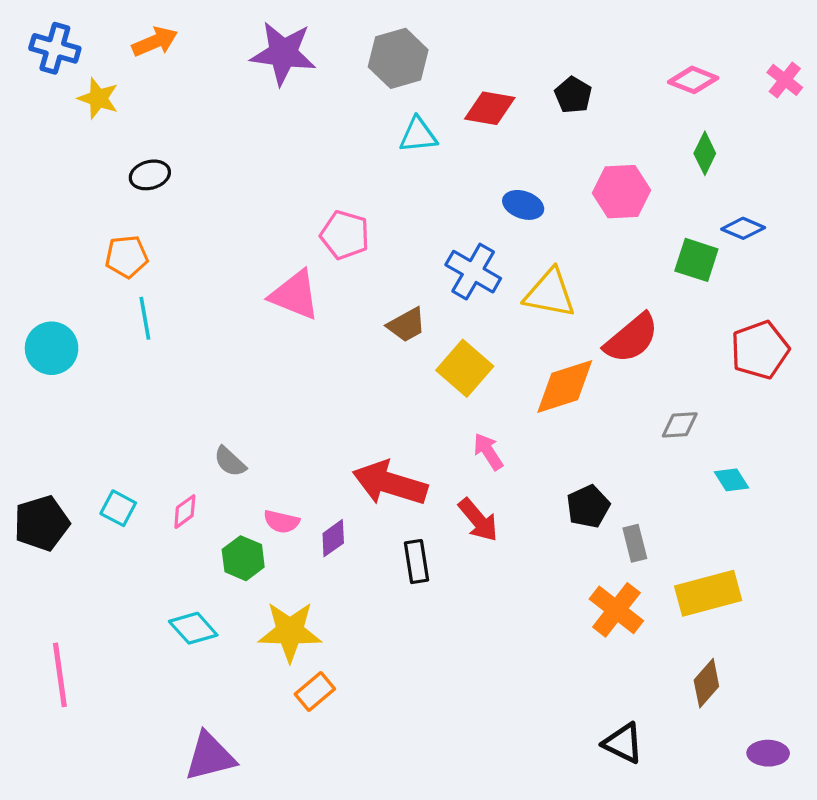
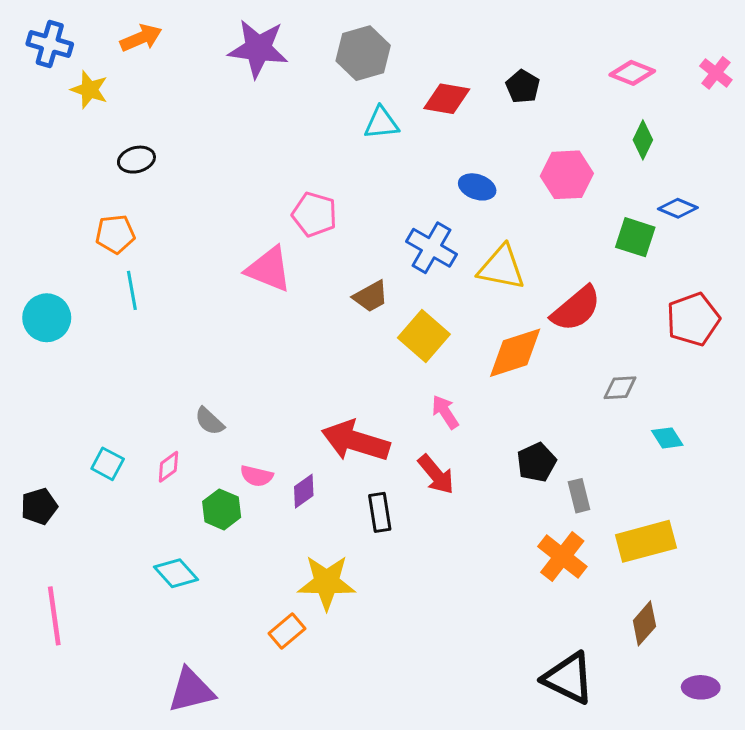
black pentagon: (42, 523) -> (39, 506), moved, size x0.7
yellow star: (290, 632) -> (327, 582), moved
black triangle: (623, 743) -> (568, 678), size x1.4

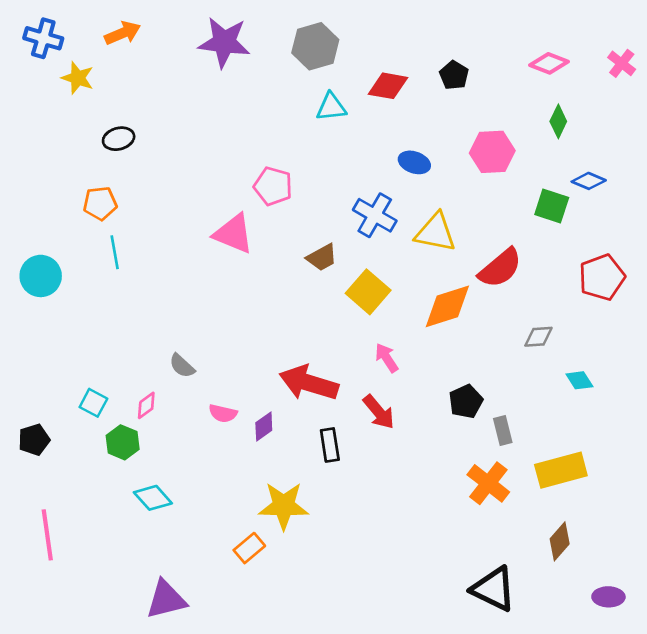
green hexagon: (222, 509) -> (123, 442), moved

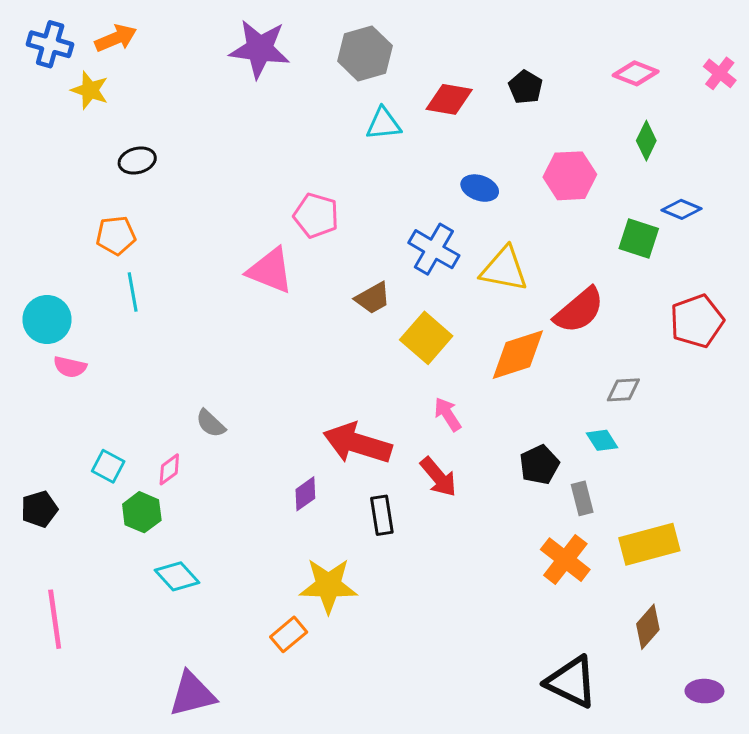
orange arrow: (123, 33) -> (116, 38), moved
cyan diamond: (579, 380) -> (602, 440), moved
pink semicircle: (223, 413) -> (70, 367), moved

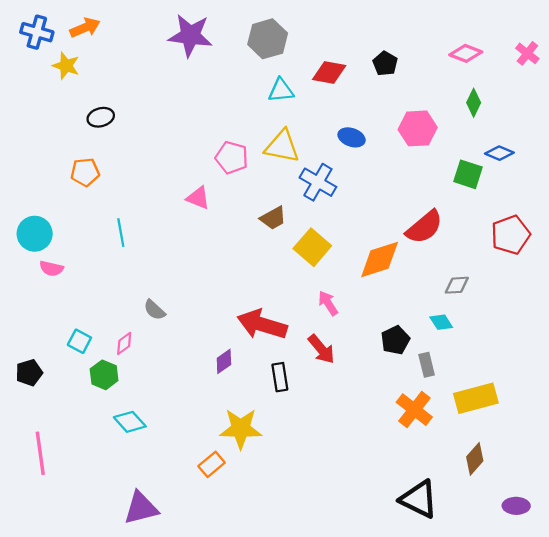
yellow triangle: (504, 269) -> (282, 146), moved
pink triangle: (270, 271) -> (198, 198), size x0.7
cyan line: (133, 292) -> (121, 233), moved

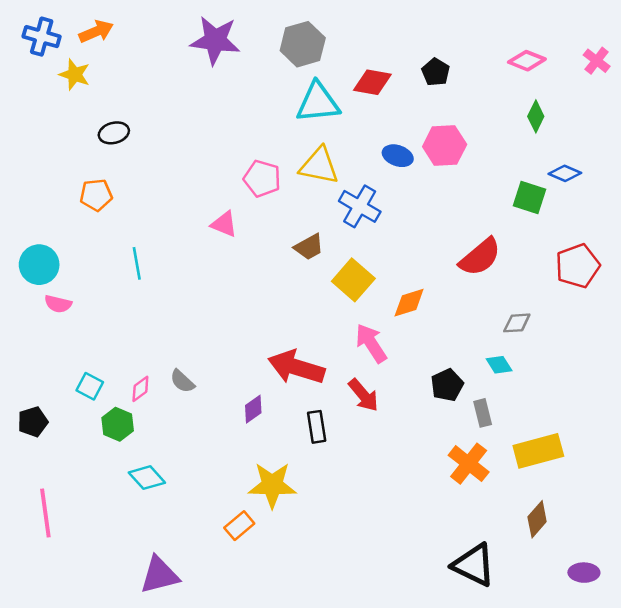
cyan triangle: (281, 90) -> (318, 102), size x1.5
pink hexagon: (418, 128) -> (445, 146), moved
orange diamond: (380, 259) -> (409, 303), moved, size x0.7
pink arrow: (328, 303) -> (371, 343), size x1.4
gray semicircle: (154, 310) -> (182, 381), moved

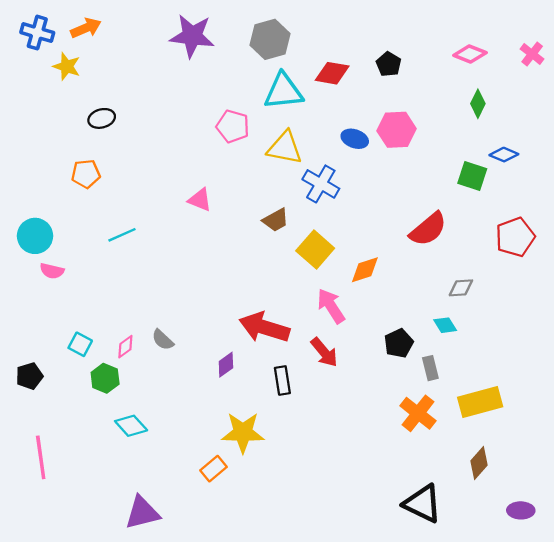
pink pentagon: (262, 178) -> (233, 126), moved
cyan line: (137, 263) -> (122, 235), turned 76

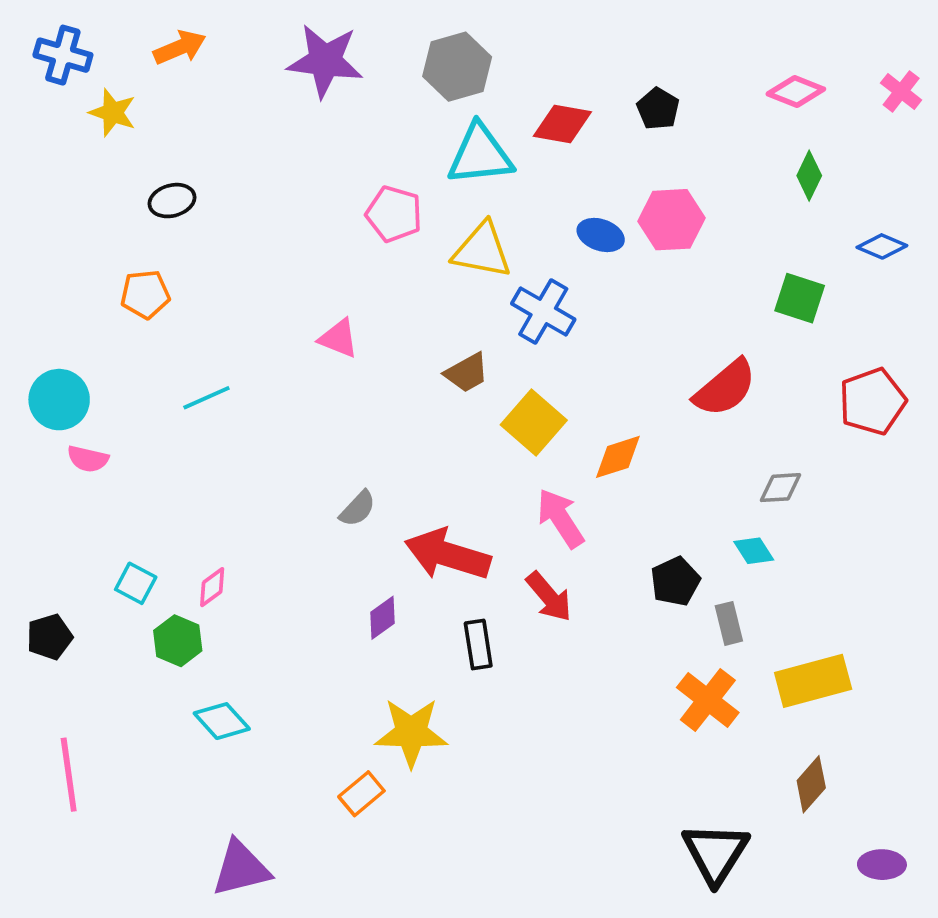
orange arrow: (86, 28) -> (180, 47), moved
blue diamond: (504, 155) -> (882, 246), moved
gray semicircle: (163, 340) -> (358, 509), moved, turned -90
black triangle: (423, 504) -> (715, 853), turned 36

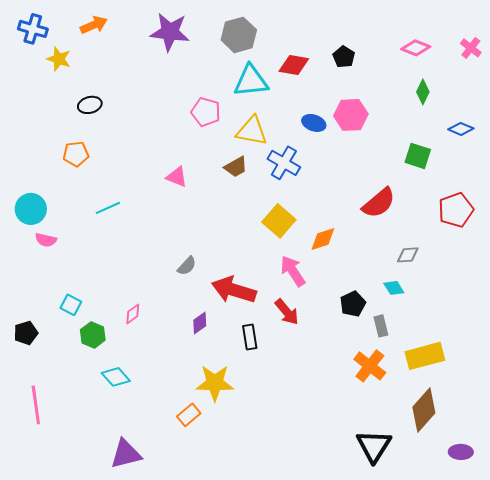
brown trapezoid: (467, 373) -> (236, 167), moved
pink diamond: (212, 587) -> (133, 314), moved
brown diamond: (811, 784) -> (424, 410), size x1.5

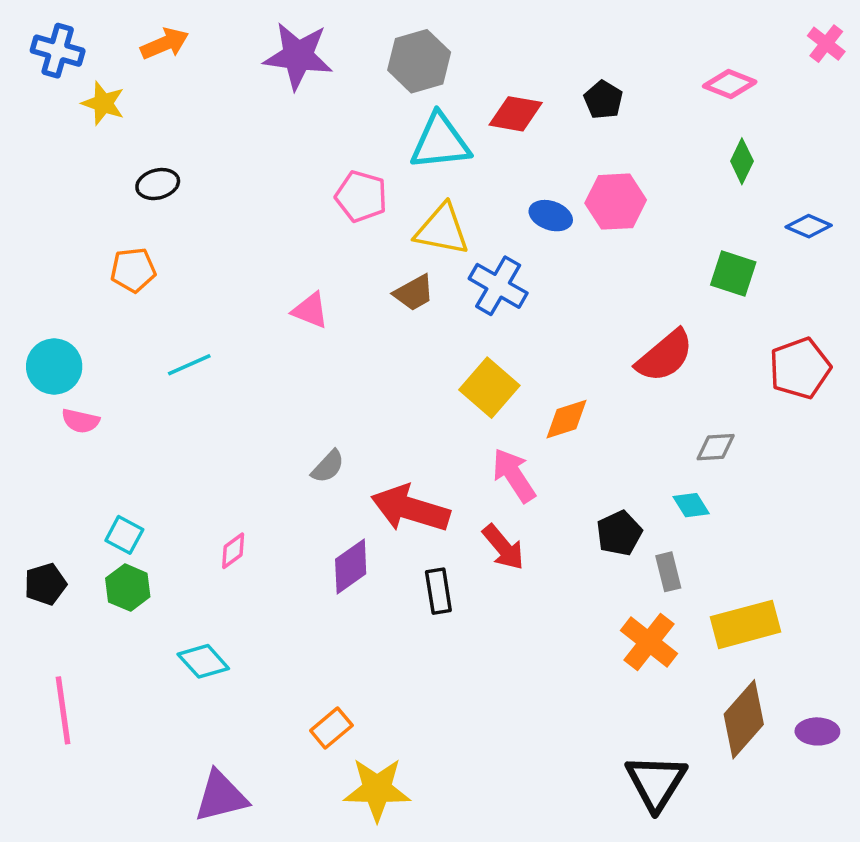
pink cross: (471, 48) -> (826, 44), moved
purple diamond: (200, 323) -> (351, 567), size x1.4
green hexagon: (93, 335) -> (128, 588), moved
yellow star: (215, 383) -> (377, 789), moved
purple ellipse: (461, 452) -> (817, 731), moved

